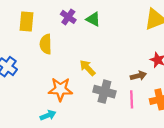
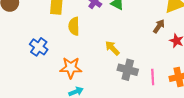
brown arrow: (138, 76) -> (159, 26), moved, turned -40
orange star: (60, 89) -> (71, 68), moved

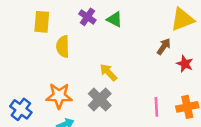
blue cross: (39, 47) -> (21, 109), moved
gray cross: (128, 70) -> (100, 99), moved, turned 30

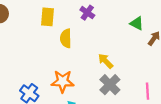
green triangle: (115, 19) -> (137, 23), moved
gray cross: (100, 99) -> (110, 85), moved

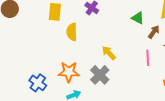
gray cross: (110, 85) -> (100, 75), moved
pink line: (148, 91) -> (148, 58), moved

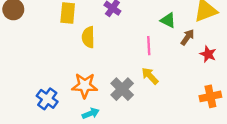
yellow arrow: (109, 53) -> (150, 76), moved
pink line: (148, 58) -> (149, 46), moved

